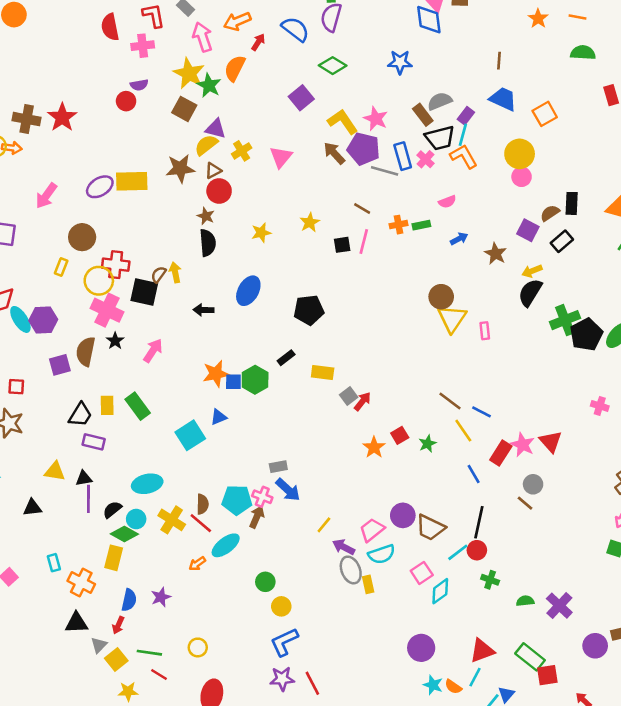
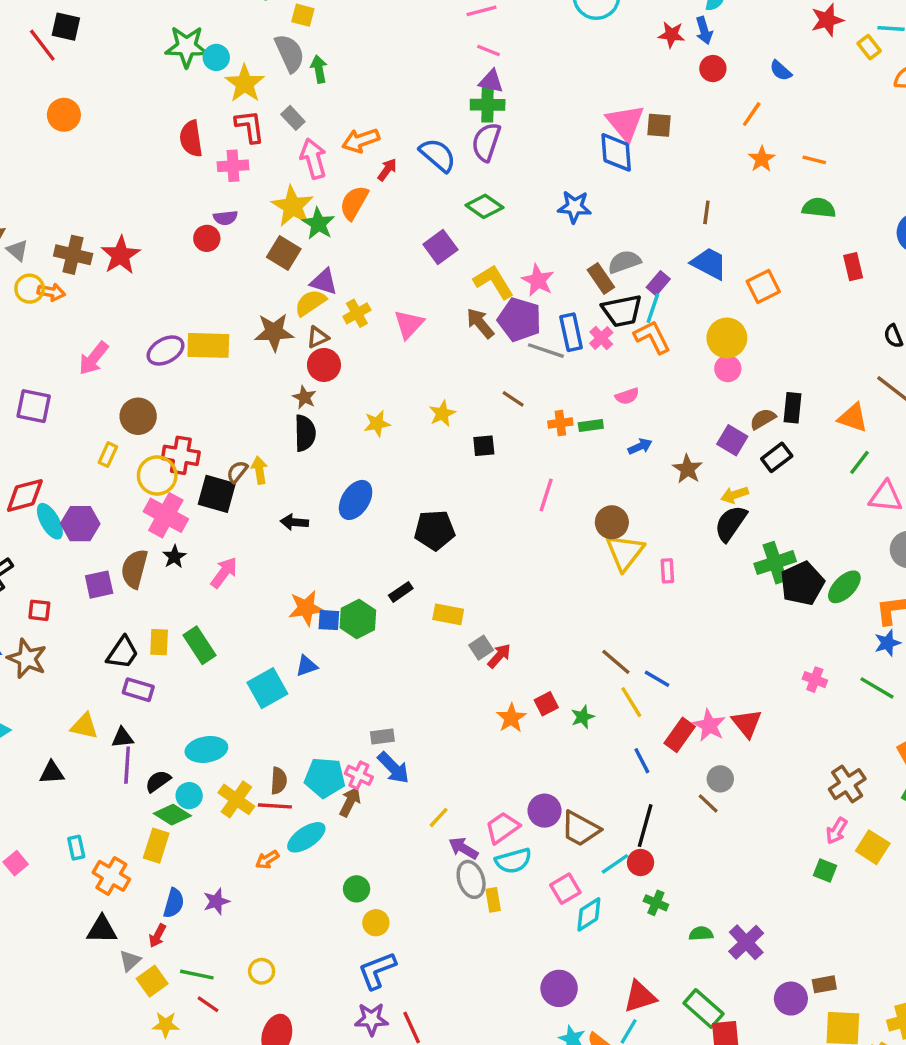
pink line: (364, 241) -> (546, 495), moved
red line: (201, 523) -> (275, 806), turned -40

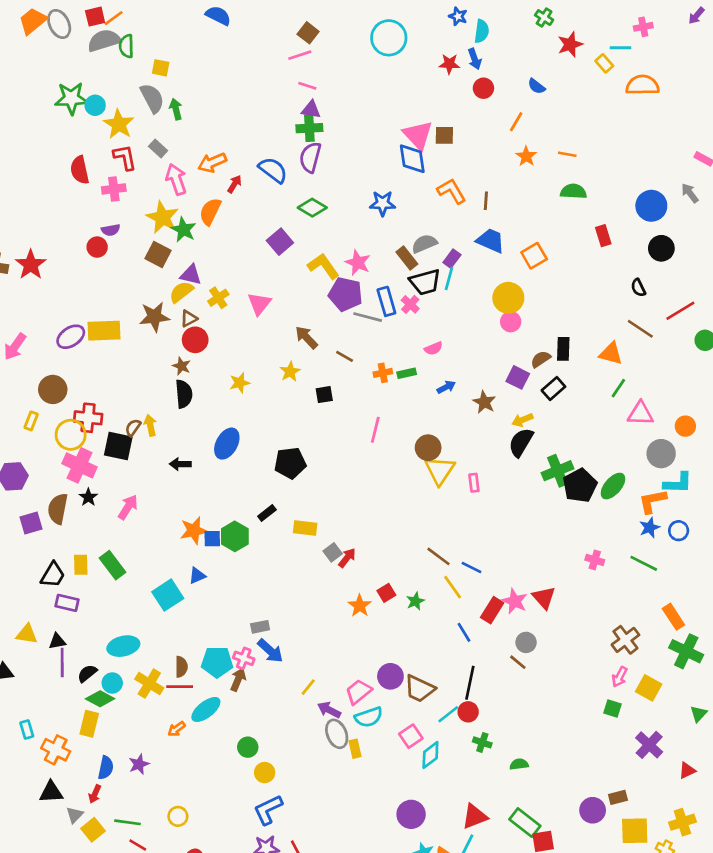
brown arrow: (480, 323) -> (306, 337), moved
orange L-shape: (652, 337) -> (452, 191), moved
purple cross: (746, 942) -> (649, 745), moved

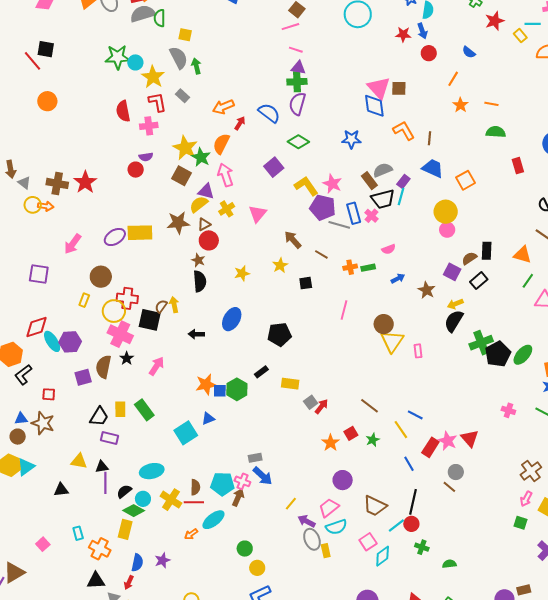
pink arrow: (176, 179) -> (225, 175), moved
brown line: (439, 556) -> (370, 406), moved
purple circle: (390, 676) -> (343, 480), moved

